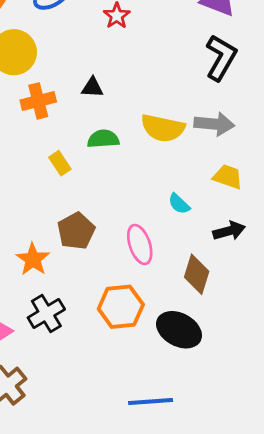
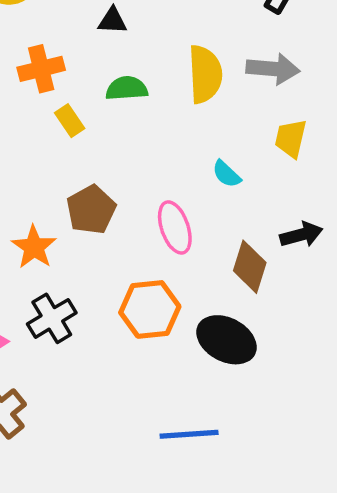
orange cross: (38, 101) -> (41, 69), moved
yellow semicircle: (163, 128) -> (205, 74), turned -105
yellow trapezoid: (228, 177) -> (291, 138), turned -96
black arrow: (229, 231) -> (301, 235), moved

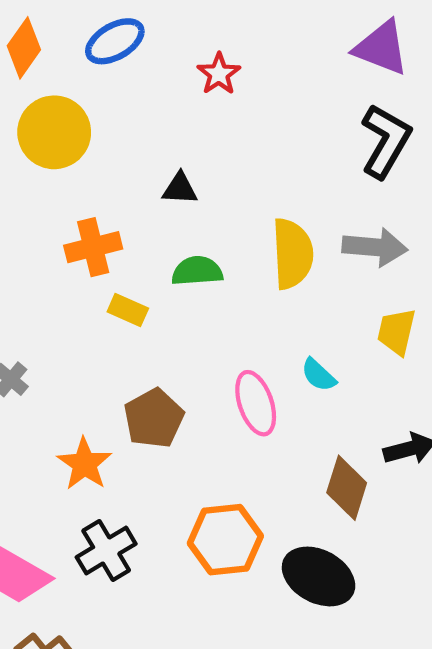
yellow rectangle: (70, 121) -> (128, 310), turned -32
pink ellipse: (175, 227) -> (256, 403), moved

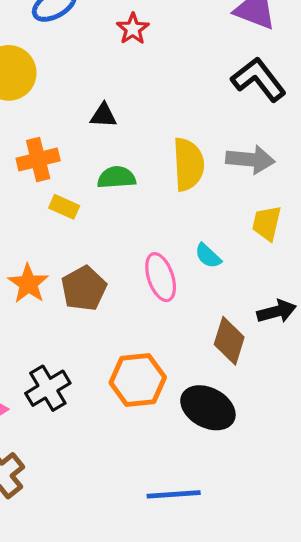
black L-shape: (386, 141) -> (259, 79), turned -68
orange star: (85, 464) -> (28, 284), moved

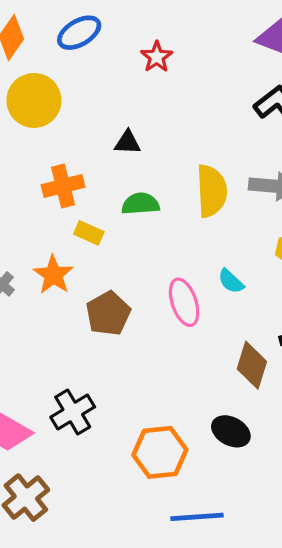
orange star: (28, 284) -> (53, 275), moved
orange hexagon: (138, 380) -> (160, 452), moved
black ellipse: (208, 408) -> (231, 431), size x0.7

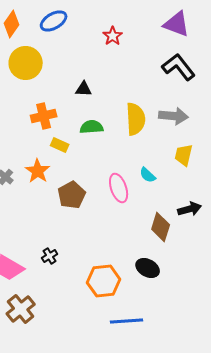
red star: (157, 57) -> (113, 36), moved
black cross: (73, 412) -> (50, 256), size x0.6

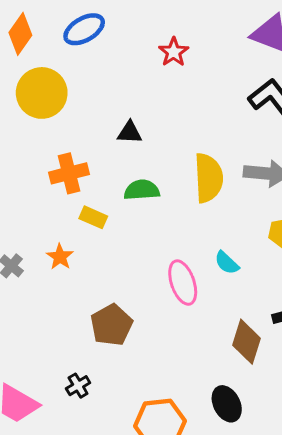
orange star: (38, 171) -> (60, 257), size x0.7
brown pentagon: (72, 195) -> (111, 325), moved
black ellipse: (148, 268) -> (227, 404), turned 35

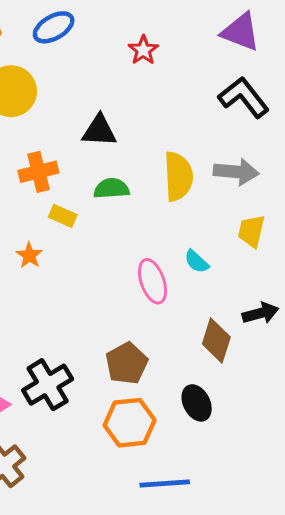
black triangle: (130, 132) -> (99, 131), size x1.4
brown pentagon: (111, 325) -> (127, 363), moved
black cross: (78, 386) -> (48, 385), size x2.0

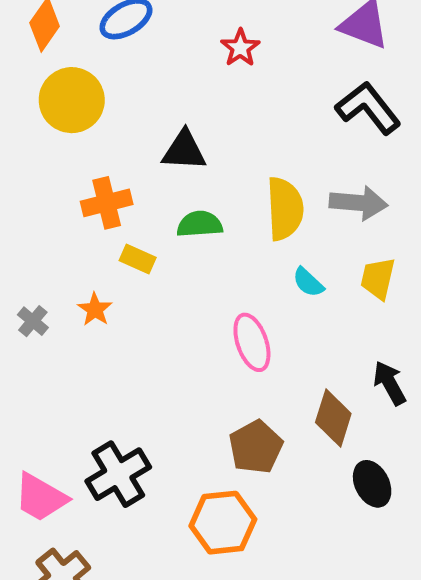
cyan semicircle: (197, 261) -> (308, 282), moved
black arrow: (260, 313) -> (390, 383), turned -104
brown pentagon: (127, 363) -> (256, 447), moved
black ellipse: (197, 403) -> (372, 484), moved

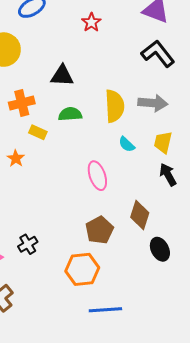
black arrow: (390, 383) -> (168, 175), moved
black cross: (118, 474) -> (28, 244), size x0.6

